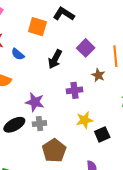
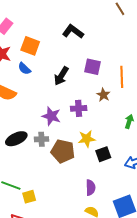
orange square: (37, 27) -> (30, 46), moved
purple square: (86, 48) -> (93, 67), turned -36
purple star: (35, 102) -> (51, 116), moved
brown pentagon: (54, 151) -> (63, 151), moved, turned -30

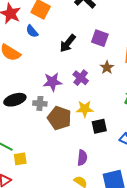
purple cross: (79, 108) -> (81, 78), turned 35
purple star: (51, 116) -> (52, 82), turned -30

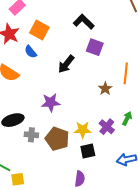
purple square: (100, 38) -> (95, 47), moved
purple cross: (81, 78) -> (107, 127), moved
gray cross: (40, 103) -> (31, 135), moved
black square: (99, 126) -> (88, 151), moved

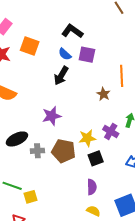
blue semicircle: (31, 52) -> (65, 54), moved

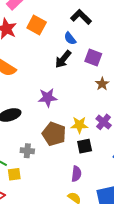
purple square: (87, 55) -> (93, 57), moved
gray cross: (37, 151) -> (27, 151), moved

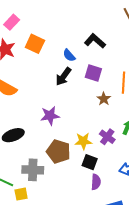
black L-shape: (81, 17) -> (95, 41), moved
black square: (85, 146) -> (90, 162), turned 35
gray cross: (27, 151) -> (33, 170), size x1.5
purple semicircle: (76, 174) -> (96, 182), moved

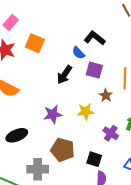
blue semicircle: (69, 55) -> (78, 53), moved
yellow star: (83, 141) -> (86, 112), moved

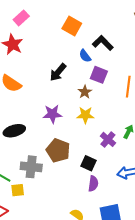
orange square: (35, 43) -> (72, 26), moved
black arrow: (65, 75) -> (58, 72), moved
brown star: (106, 95) -> (85, 92), moved

